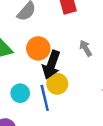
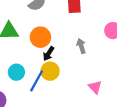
black arrow: (51, 65) -> (49, 54), size x0.6
blue line: (45, 98) -> (37, 81), turned 30

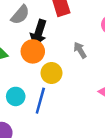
black arrow: (49, 54) -> (39, 33), moved, size x1.5
yellow circle: (50, 71) -> (51, 73), moved

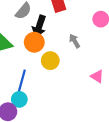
cyan circle: (16, 96) -> (19, 99), moved
blue line: (40, 101) -> (22, 81), moved

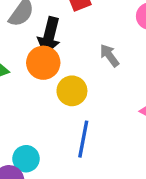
blue line: (22, 81) -> (83, 139), moved

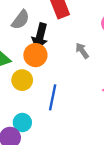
yellow circle: (72, 91) -> (22, 80), moved
blue line: (83, 139) -> (53, 97), moved

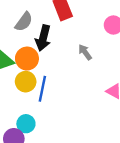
orange circle: (35, 55) -> (27, 59), moved
blue line: (53, 97) -> (42, 89), moved

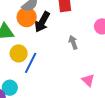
orange circle: (27, 59) -> (27, 17), moved

